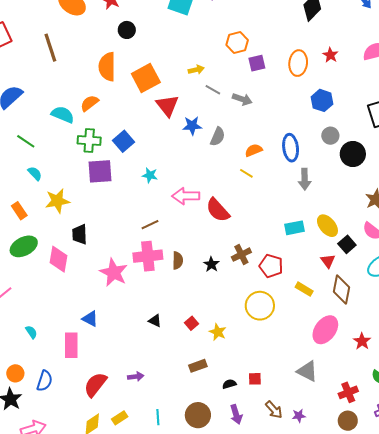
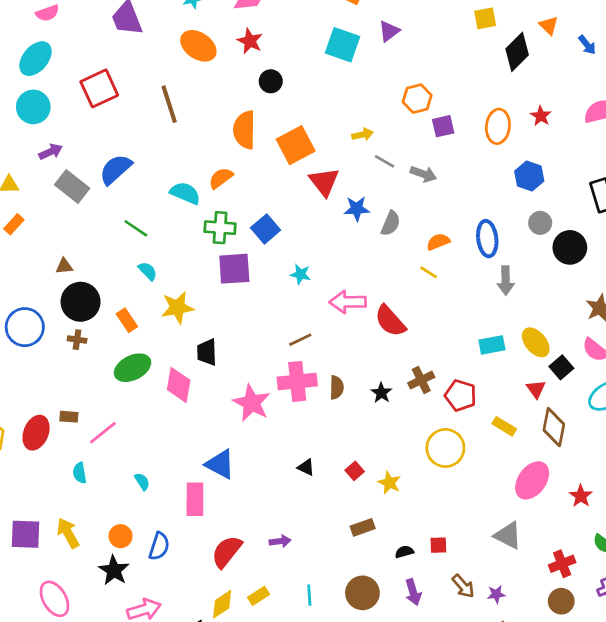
blue triangle: (90, 319) -> (220, 464), size x1.4

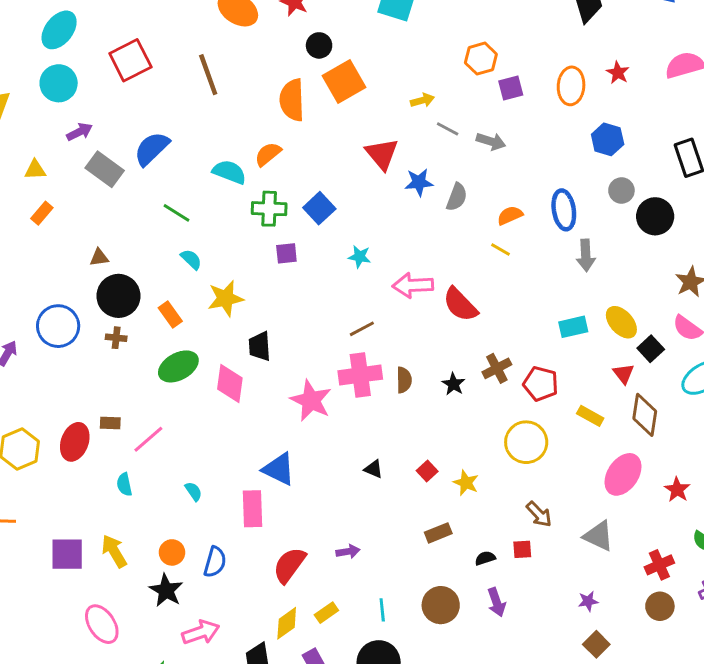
orange square: (296, 145) -> (344, 82), moved
purple square: (234, 269) -> (286, 253), size x0.6
brown arrow: (463, 586) -> (539, 514), moved

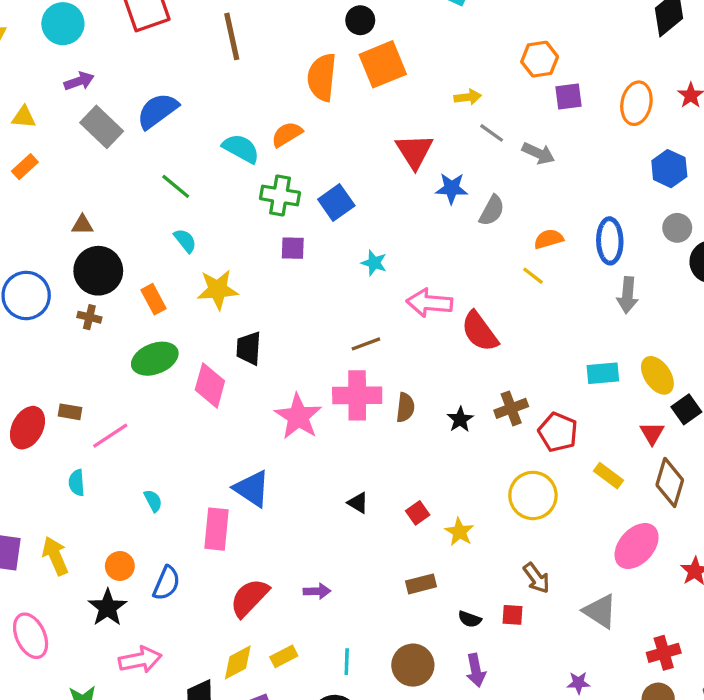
black semicircle: (485, 558) -> (470, 619), turned -150

